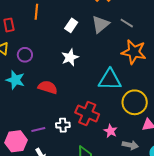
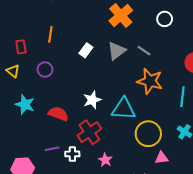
purple circle: (25, 55) -> (45, 70), moved
white star: (70, 57) -> (92, 100), moved
red cross: (87, 113) -> (89, 132), moved, turned 30
purple line: (38, 130) -> (52, 149), moved
pink star: (111, 131) -> (105, 160), moved

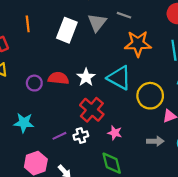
white rectangle: (86, 50) -> (67, 30), size x1.6
purple circle: (45, 70) -> (34, 83), moved
cyan star: (25, 104) -> (24, 123), moved
cyan triangle: (124, 109) -> (119, 78), turned 40
red semicircle: (58, 114) -> (58, 78), moved

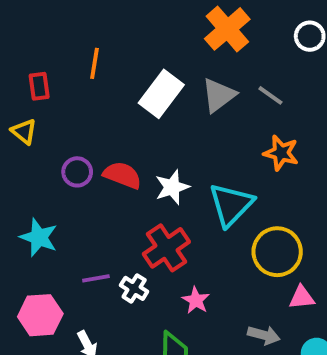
orange star: (138, 44) -> (281, 153), size x0.7
cyan triangle: (119, 78) -> (231, 205), turned 30
white cross: (81, 136) -> (134, 288), turned 32

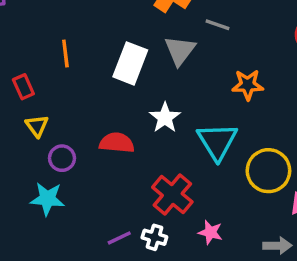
gray line: (270, 95) -> (217, 25), moved
yellow triangle: (24, 132) -> (37, 126), moved, turned 30
purple circle: (77, 172) -> (62, 158), moved
white star: (172, 187) -> (165, 118), moved
cyan star: (39, 237) -> (47, 199), moved

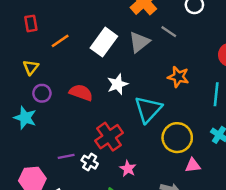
orange line: (65, 53) -> (60, 41), moved, turned 48
red rectangle: (23, 87) -> (31, 23), moved

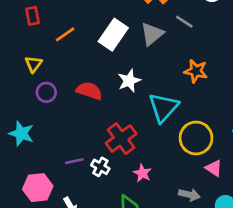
cyan star: (25, 118) -> (21, 134), moved
pink triangle: (193, 165) -> (214, 168), turned 42

